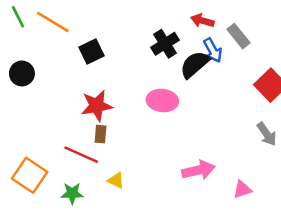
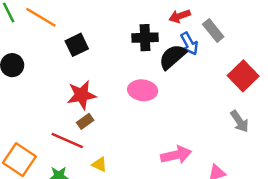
red arrow: (202, 21) -> (180, 16), turned -36
black cross: (165, 44) -> (145, 38), turned 30
brown rectangle: (101, 134) -> (85, 121), turned 49

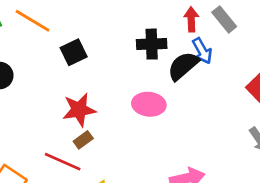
red arrow: (180, 16) -> (191, 19), turned 108
gray rectangle: (213, 30) -> (224, 19), moved

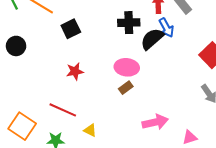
red star: (79, 110) -> (75, 71), size x0.7
brown rectangle: (83, 140) -> (126, 88), moved

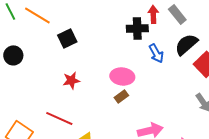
black cross: (129, 23) -> (137, 28), moved
blue arrow: (166, 28) -> (156, 53), moved
black semicircle: (152, 39) -> (186, 44), moved

